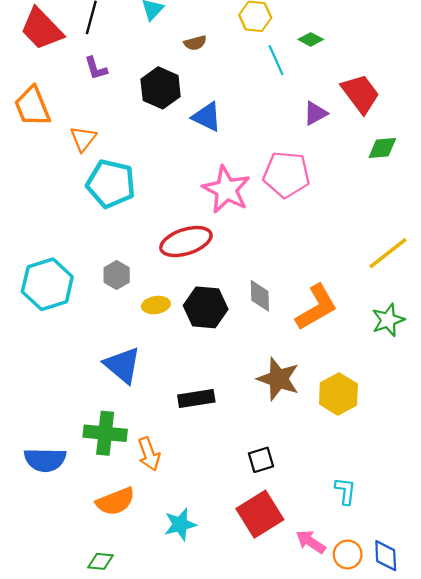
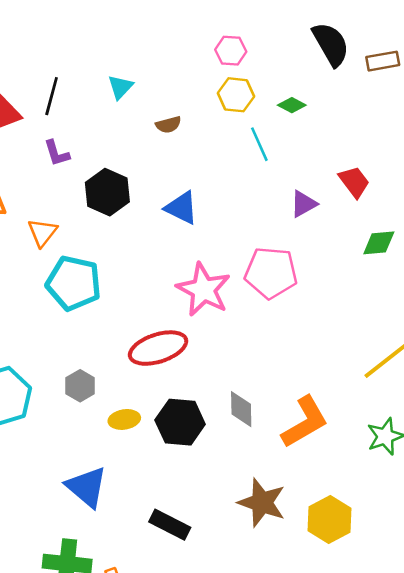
green diamond: (311, 39) -> (292, 105), moved
black hexagon: (161, 88) -> (107, 192), moved
red trapezoid: (360, 94) -> (354, 182), size x0.7
black rectangle: (196, 399) -> (170, 525), turned 36

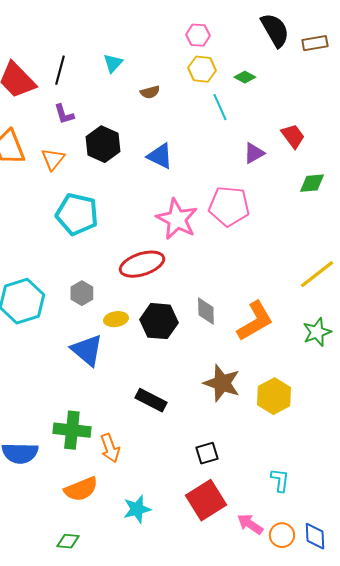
orange triangle: (42, 232) -> (53, 159), moved
blue triangle: (87, 487) -> (87, 350), moved

